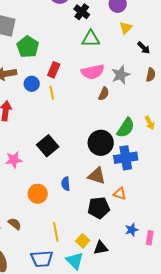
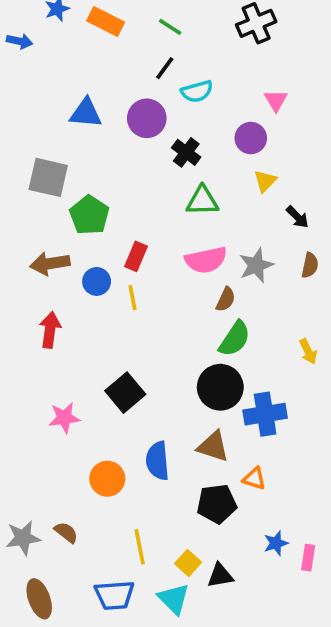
green semicircle: (126, 128) -> (235, 339), moved
blue semicircle: (66, 184) -> (158, 461), size x1.5

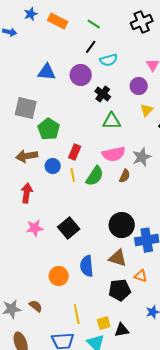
green semicircle: (235, 339) -> (95, 176), moved
pink star: (64, 418) -> (35, 228), moved
yellow square: (188, 563) -> (104, 323), turned 32

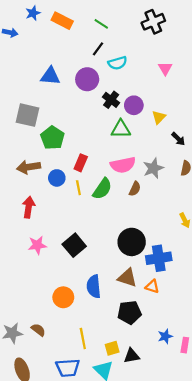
purple circle: (139, 86) -> (134, 105), moved
orange triangle: (141, 276) -> (152, 286), moved

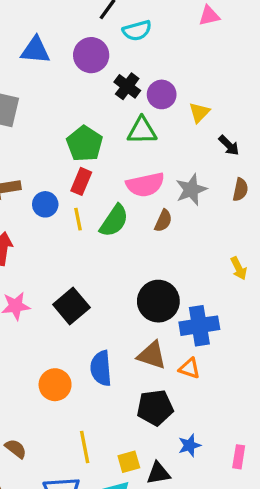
pink triangle: (165, 68) -> (209, 16), moved, turned 48
green pentagon: (52, 138) -> (85, 144), moved
brown semicircle: (38, 330) -> (16, 449), moved
blue star: (165, 336) -> (190, 445), moved

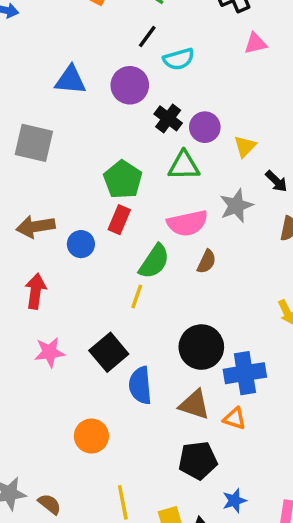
gray star: (191, 190) -> (236, 206), moved
yellow line: (78, 219) -> (137, 296), moved, turned 30
blue semicircle: (101, 368) -> (140, 385), moved

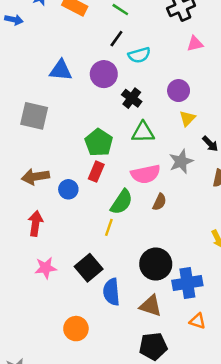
purple circle: (205, 127) -> (179, 91), moved
orange triangle: (234, 419) -> (198, 321), moved

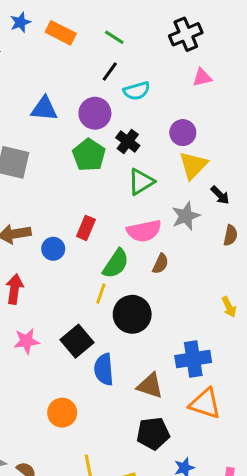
yellow triangle: (187, 118) -> (193, 165), size x1.5
green triangle: (143, 132) -> (141, 182), turned -30
green pentagon: (99, 142) -> (89, 155), moved
black circle: (156, 264) -> (132, 314), moved
orange triangle: (198, 321) -> (205, 404), size x1.6

